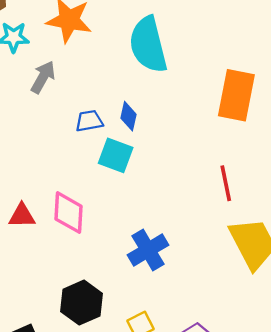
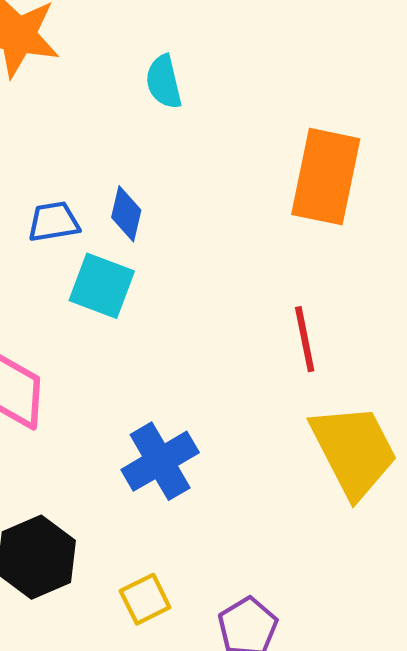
cyan semicircle: (148, 45) -> (164, 82), size x0.5

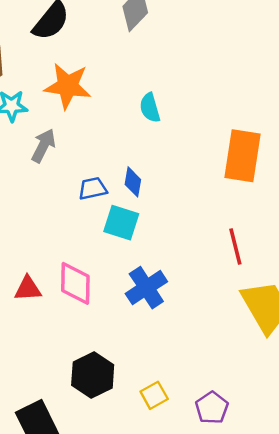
blue cross: (160, 461) -> (146, 288), moved

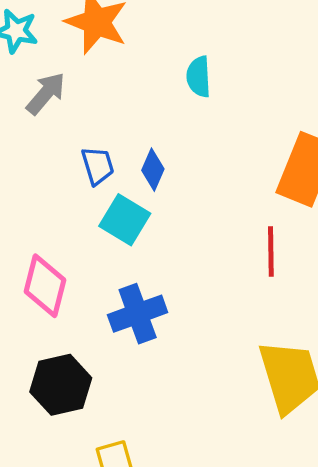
blue trapezoid: (93, 188) -> (98, 166), turned 72
red line: (235, 247) -> (271, 251), moved
black hexagon: (93, 375) -> (61, 385), moved

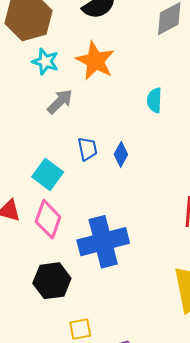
cyan square: (125, 220) -> (48, 174), moved
blue cross: (138, 314) -> (103, 242), size x1.4

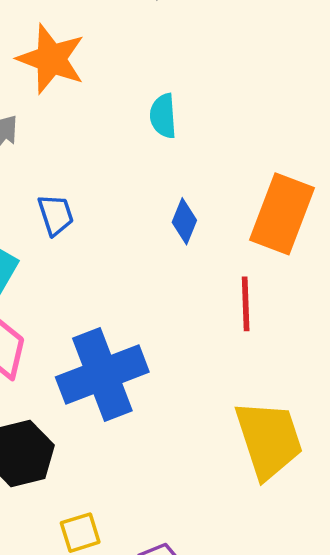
blue diamond: (121, 154) -> (184, 221), moved

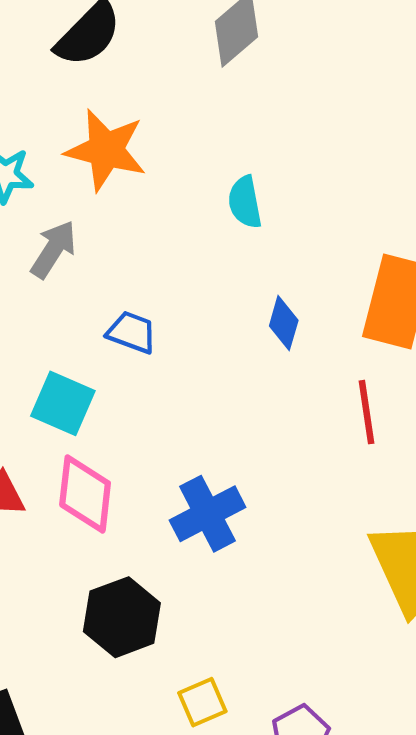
blue trapezoid: (56, 215) -> (132, 332), turned -45
blue cross: (102, 375) -> (208, 514), size x0.7

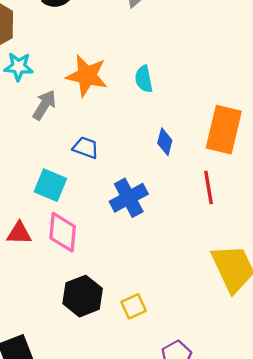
orange star: (106, 150) -> (87, 76), moved
blue cross: (208, 514) -> (129, 198), moved
yellow square: (202, 702) -> (134, 306), moved

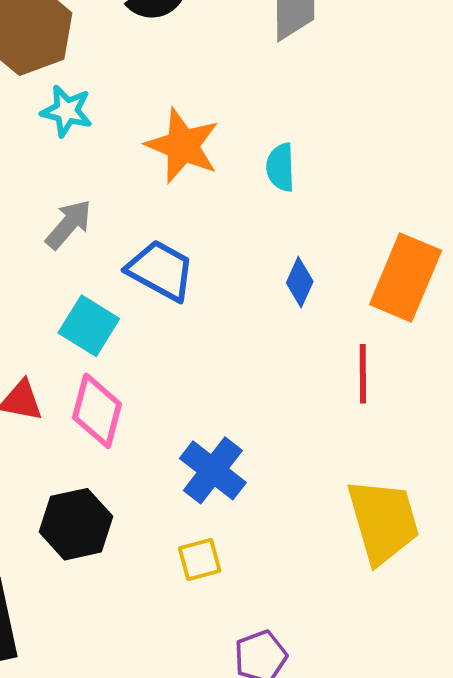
gray arrow: (44, 105) -> (69, 224), moved
blue trapezoid: (86, 148) -> (161, 270), size x1.5
blue cross: (129, 198) -> (213, 470), moved, turned -33
black hexagon: (83, 296) -> (76, 524), moved

